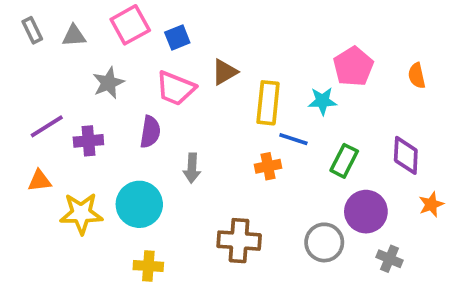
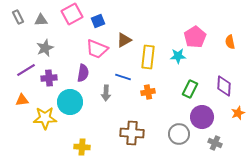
gray star: (108, 83) -> (45, 48), moved
blue line: (293, 139) -> (123, 77), moved
cyan circle: (139, 204) -> (70, 102), moved

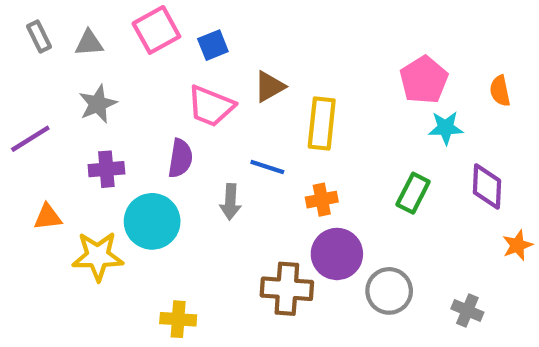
cyan star: (178, 56) -> (446, 128), moved
purple line: (26, 70) -> (30, 139), moved
purple circle: (202, 117) -> (337, 254), moved

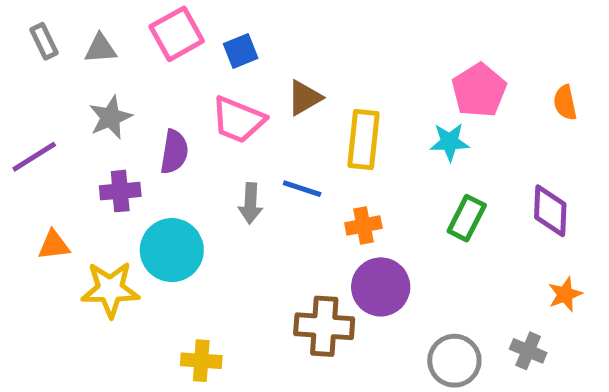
cyan star: (446, 128) -> (449, 142), moved
purple semicircle: (180, 158) -> (174, 152), moved
gray arrow: (230, 202) -> (250, 203), moved
orange star: (517, 245) -> (565, 294), moved
gray circle: (389, 291) -> (454, 361), moved

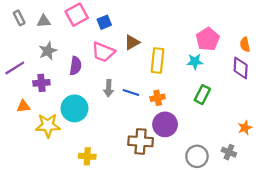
blue line: (302, 189) -> (131, 92), moved
purple cross: (120, 191) -> (41, 83), moved
purple diamond: (550, 211) -> (241, 68), moved

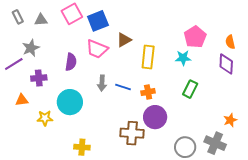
blue square: (104, 22) -> (98, 21), size x1.5
gray star: (48, 51) -> (31, 48), moved
yellow star: (48, 125) -> (45, 118), size x0.7
gray cross: (229, 152) -> (215, 143), size x1.5

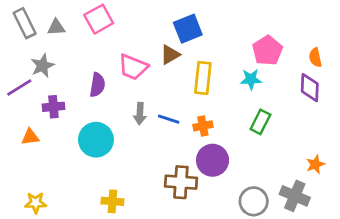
gray rectangle: (18, 17) -> (25, 23), size x1.5
blue square: (98, 21) -> (188, 29), moved
yellow star: (45, 118) -> (36, 203), moved

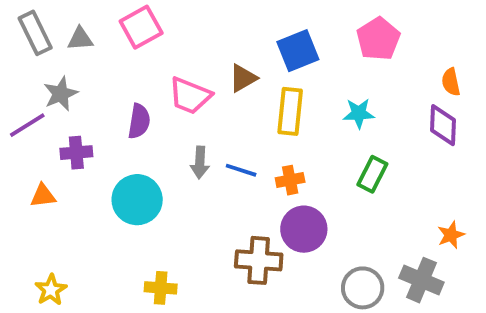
blue square: (188, 29) -> (298, 51), moved
pink pentagon: (267, 51) -> (378, 39), moved
yellow star: (36, 203) -> (51, 290), turned -30

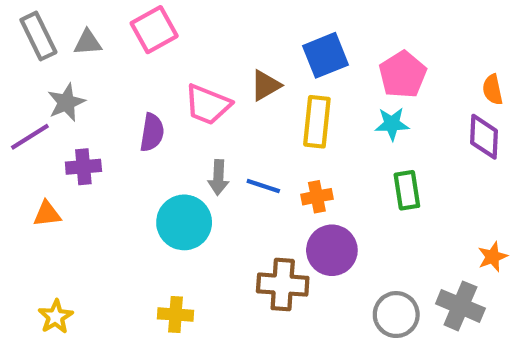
pink pentagon: (378, 39) -> (403, 75), moved
green rectangle: (372, 174) -> (407, 190), turned -36
cyan circle: (137, 200) -> (184, 222), moved

